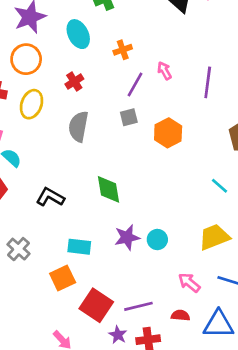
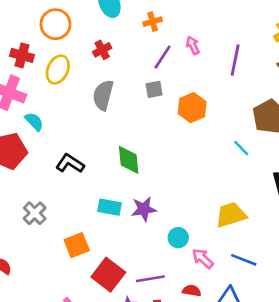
cyan line: (219, 186) -> (241, 148), moved
cyan circle: (157, 239) -> (178, 238), moved
cyan rectangle: (79, 247) -> (110, 207), moved

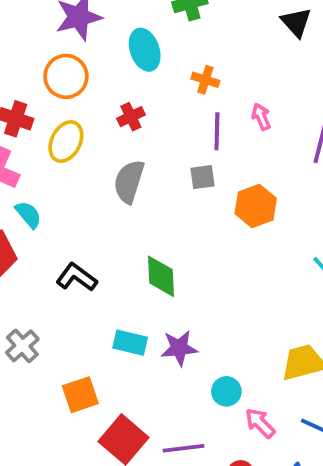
orange cross: (153, 22) -> (205, 80), turned 30
purple line: (162, 57) -> (217, 131), turned -35

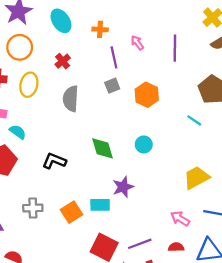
cyan rectangle: (130, 343) -> (100, 205), moved
gray cross: (22, 346) -> (33, 208), turned -36
cyan circle: (226, 391) -> (144, 144), moved
orange square: (80, 395) -> (72, 212), moved

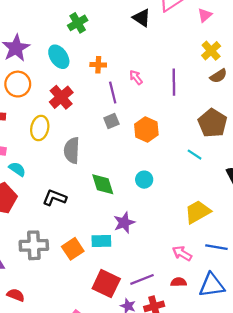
red cross: (63, 61) -> (61, 97), size x1.5
yellow ellipse: (29, 85) -> (40, 128), moved
gray semicircle: (71, 99) -> (72, 150), moved
gray cross: (33, 208) -> (34, 245), size x1.4

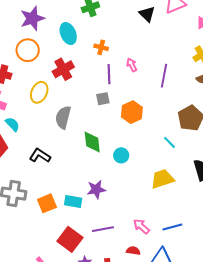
green diamond: (103, 184) -> (92, 142), moved
yellow trapezoid: (198, 212) -> (162, 179), moved
blue line: (216, 247) -> (172, 227), turned -36
purple line: (142, 279) -> (103, 229), moved

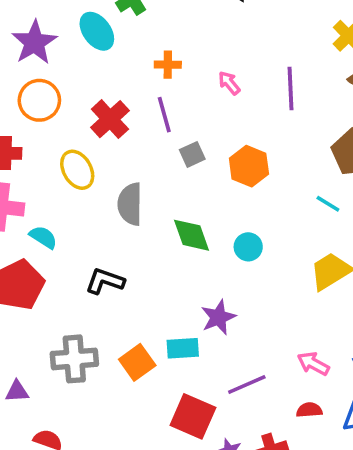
cyan ellipse: (68, 34) -> (97, 31), moved
purple line: (109, 74) -> (164, 115), moved
yellow ellipse: (39, 92) -> (77, 170), turned -40

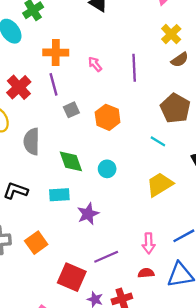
orange cross: (168, 65) -> (56, 52), size x1.5
cyan rectangle: (183, 348) -> (59, 195), moved
pink arrow: (313, 364) -> (149, 243), turned -120

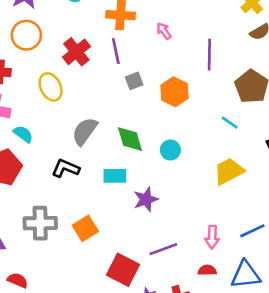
purple line: (134, 68) -> (209, 55), moved
gray semicircle: (32, 142) -> (85, 131), moved, turned 32

